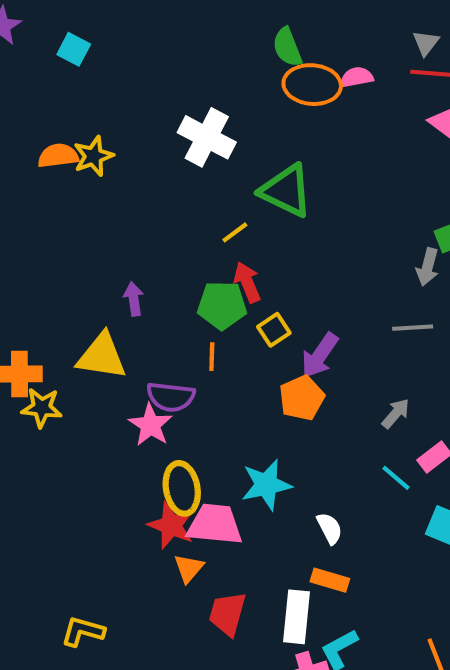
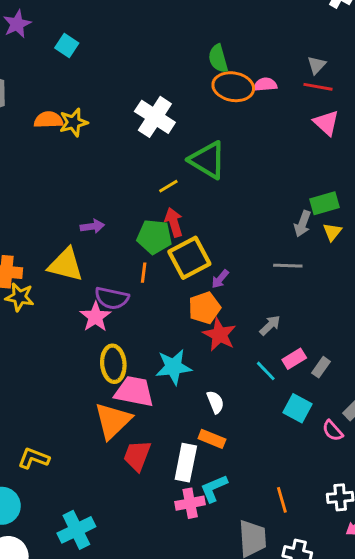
purple arrow: (134, 299) -> (92, 226), turned 85
yellow square: (274, 330) -> (189, 258), size x1.8
purple arrow: (320, 355) -> (220, 279), size x0.6
red star: (171, 525) -> (219, 335), moved
orange triangle: (189, 568) -> (113, 421), size x1.8

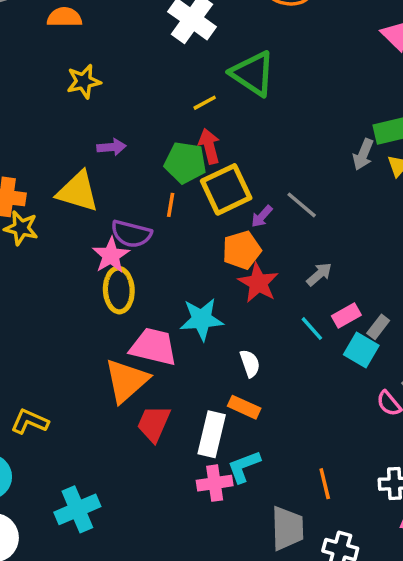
yellow star: (73, 122) -> (84, 81), moved
gray line: (288, 266) -> (302, 205), moved, turned 36
yellow ellipse: (113, 364) -> (119, 290), moved
cyan square: (298, 408) -> (361, 350), moved

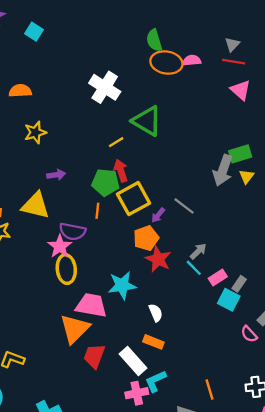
gray arrow: (363, 154) -> (223, 170), size x1.5
cyan line: (312, 329) -> (194, 268), moved
white rectangle: (212, 434) -> (133, 361), turned -52

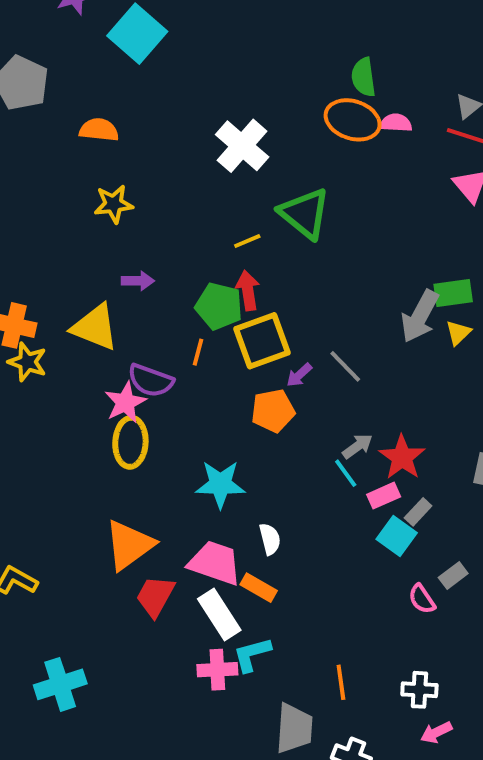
cyan square: (34, 32) -> (137, 34), size x1.8
green semicircle: (154, 40) -> (363, 77), moved
red star: (158, 259) -> (402, 457), moved
pink trapezoid: (91, 305) -> (215, 563), moved

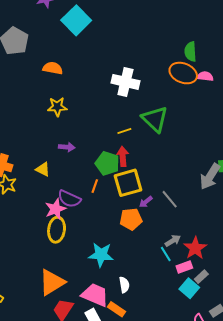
white cross: (242, 146) -> (125, 82), turned -32
yellow triangle: (95, 327) -> (43, 169), size x0.6

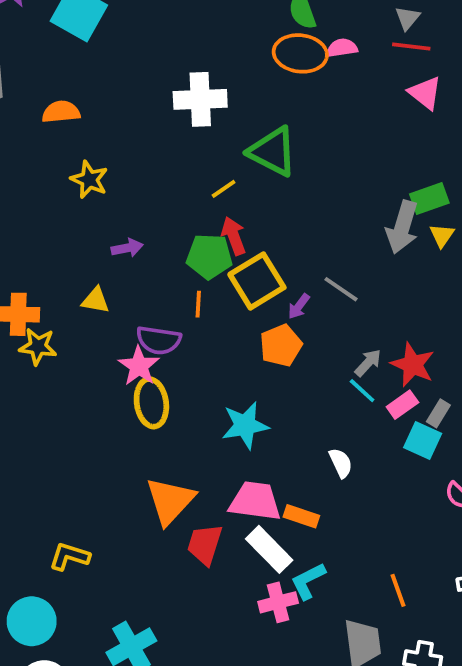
yellow star: (57, 107) -> (89, 180), turned -30
white semicircle: (124, 285) -> (341, 463), moved

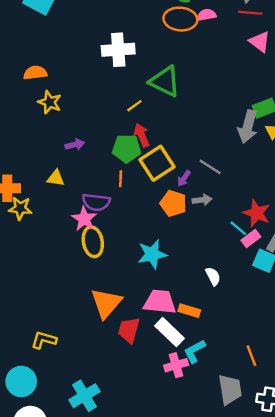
orange semicircle: (61, 112) -> (35, 73), moved
orange pentagon: (281, 345) -> (173, 203), turned -30
gray arrow: (368, 363) -> (202, 200), moved, turned 42
cyan line: (362, 391) -> (238, 228), moved

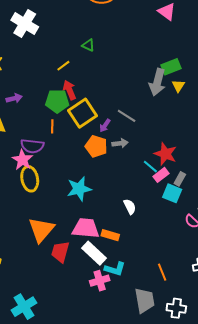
white cross: (118, 50) -> (25, 24), moved, turned 36
green triangle: (165, 81) -> (88, 45), size x0.5
cyan L-shape: (195, 351) -> (115, 269), turned -135

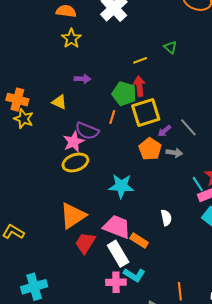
yellow ellipse: (30, 179) -> (75, 163), turned 65

